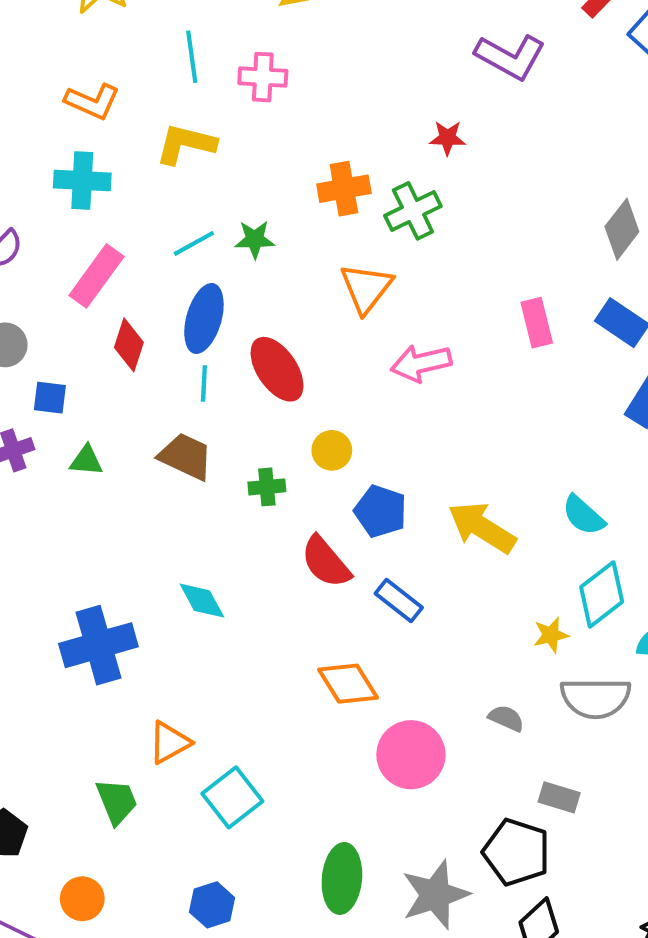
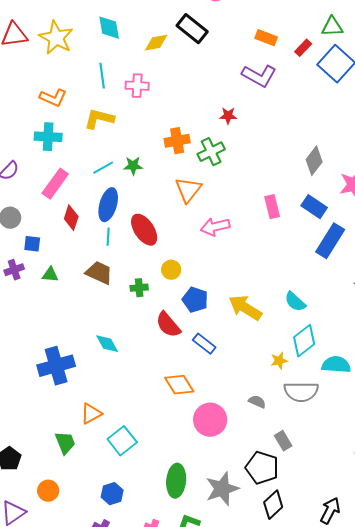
gray rectangle: (559, 797) -> (283, 441), turned 42

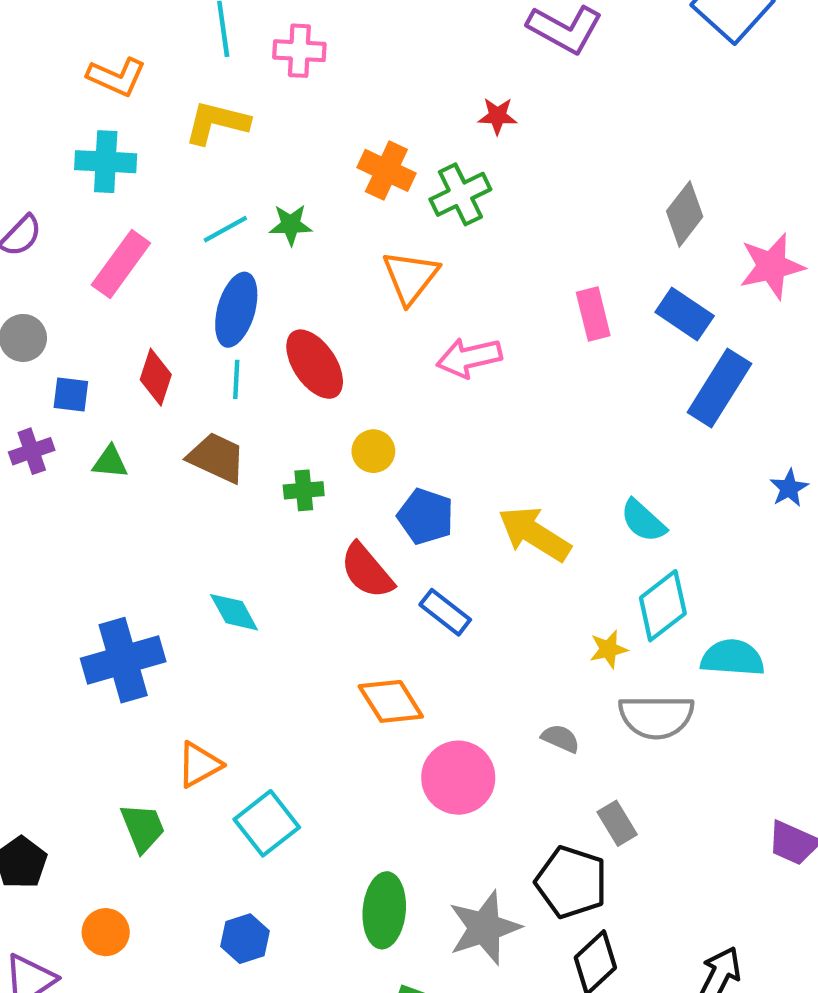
orange cross: (177, 141) -> (386, 170), turned 35
red diamond: (71, 218) -> (156, 377), moved

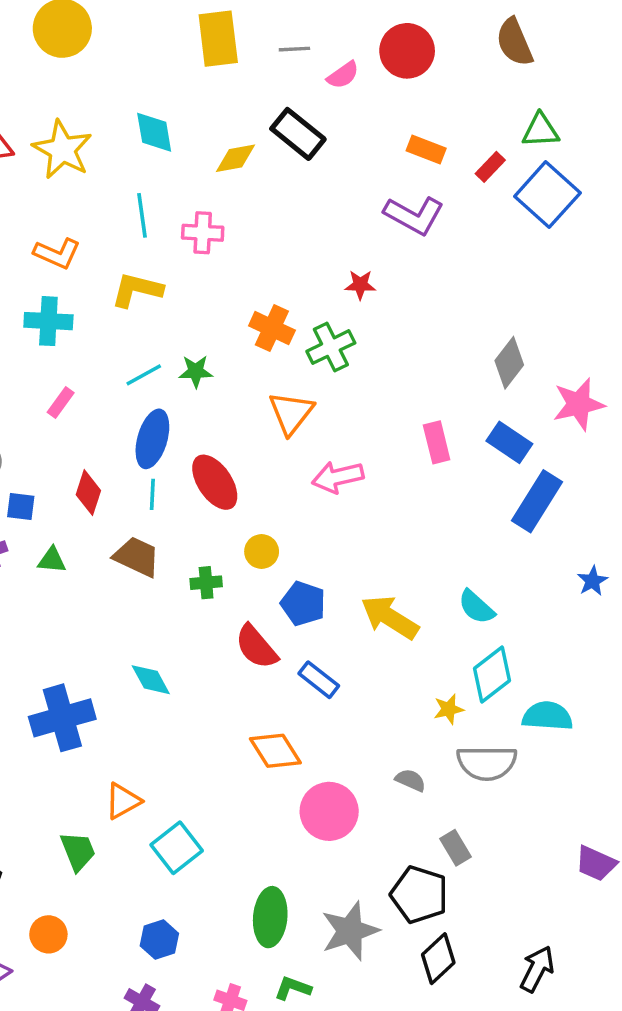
pink rectangle: (121, 264) -> (61, 403), size x0.6

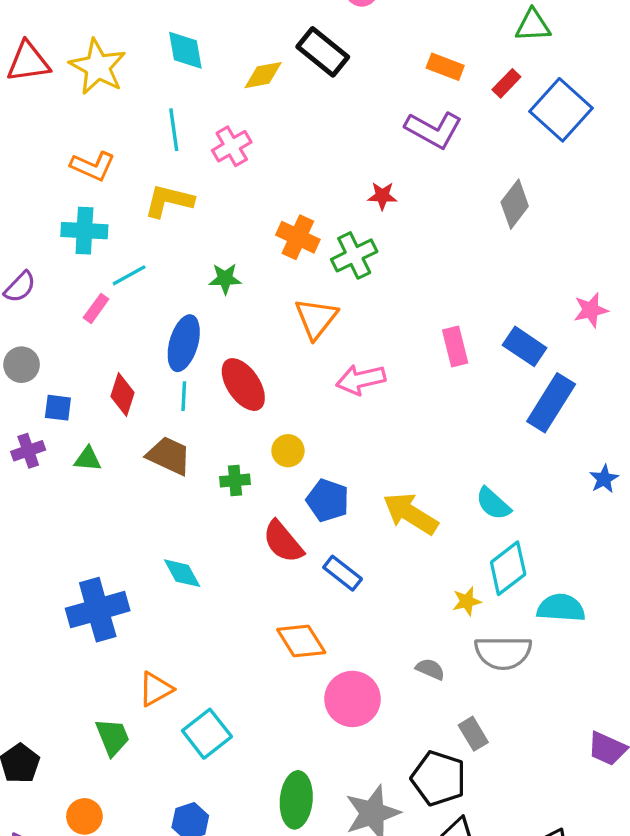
green triangle: (540, 131) -> (533, 25), moved
pink cross: (203, 233) -> (232, 146), turned -33
gray diamond: (509, 363) -> (515, 204), moved
cyan line: (144, 375) -> (129, 275), moved
pink star: (579, 404) -> (591, 310), size x0.7

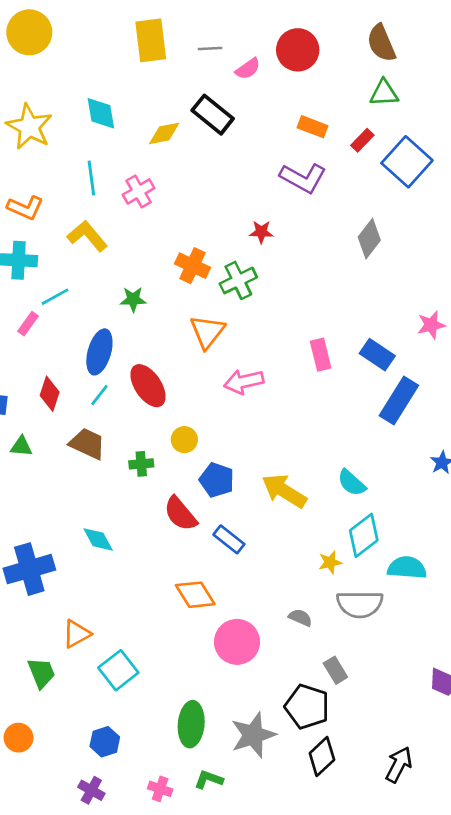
yellow L-shape: (169, 201) -> (87, 236), turned 36
cyan line: (184, 396) -> (99, 395), turned 35

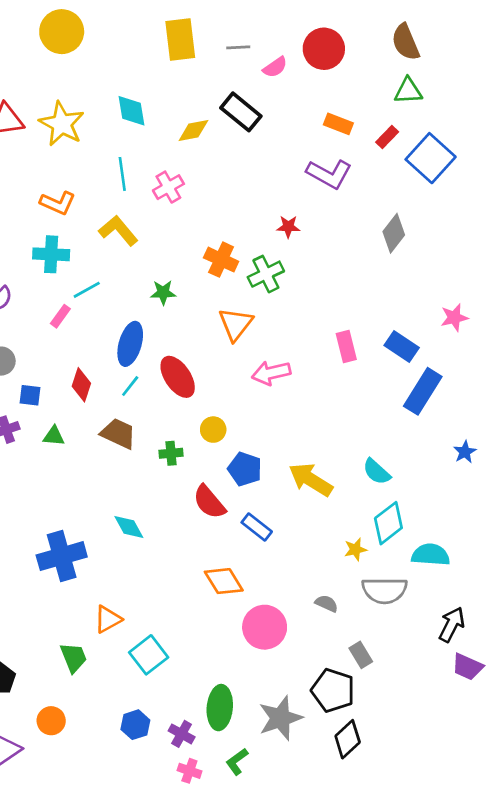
black arrow: (399, 765) -> (452, 625), moved
green L-shape: (209, 779) -> (237, 762), turned -56
purple cross: (91, 790) -> (182, 734), moved

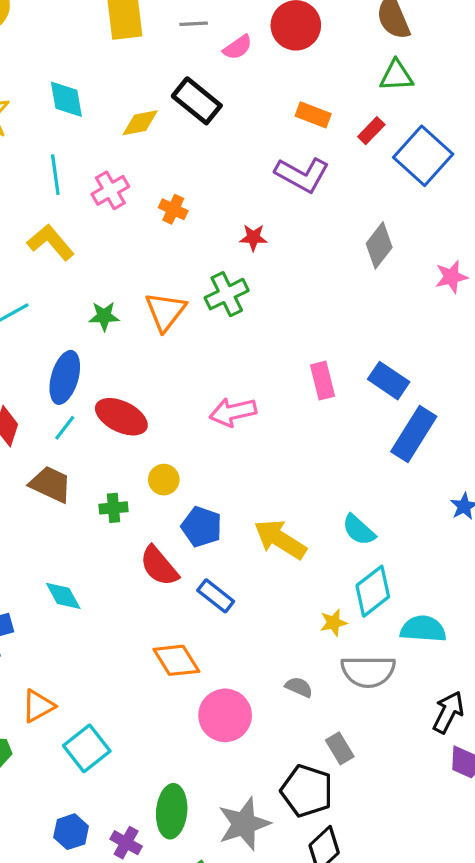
orange cross: (221, 260) -> (173, 209), moved, size x0.7
pink star: (454, 318) -> (451, 277), moved
orange triangle: (236, 324) -> (165, 311), moved
red ellipse: (178, 377) -> (121, 417), turned -30

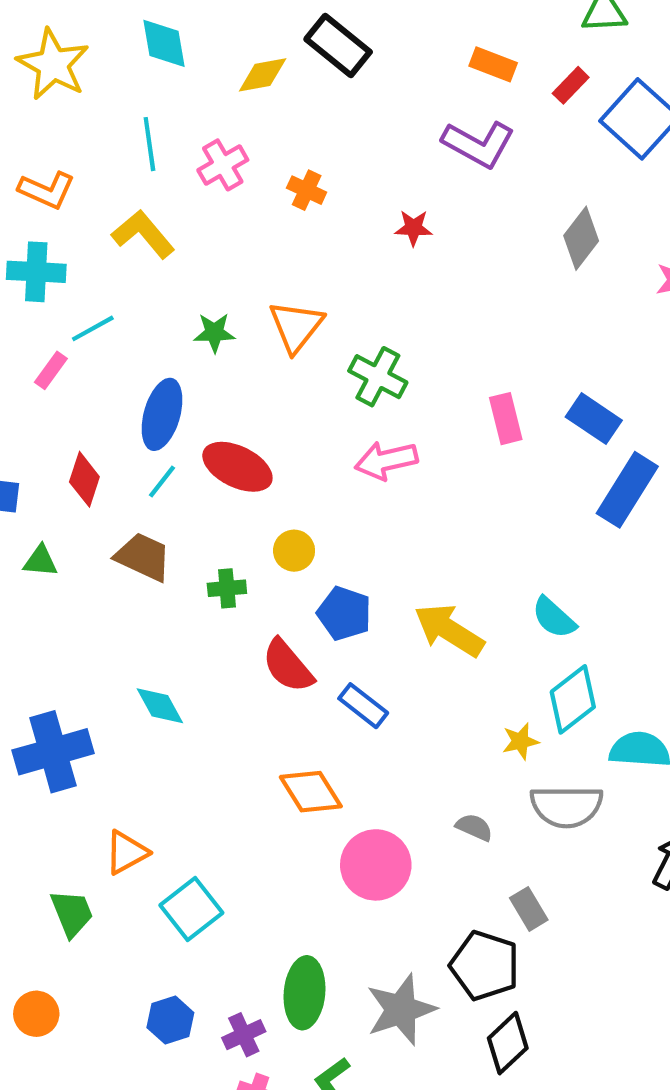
green cross: (227, 294) -> (378, 377), moved, turned -36
purple cross: (126, 843) -> (244, 1035), turned 36

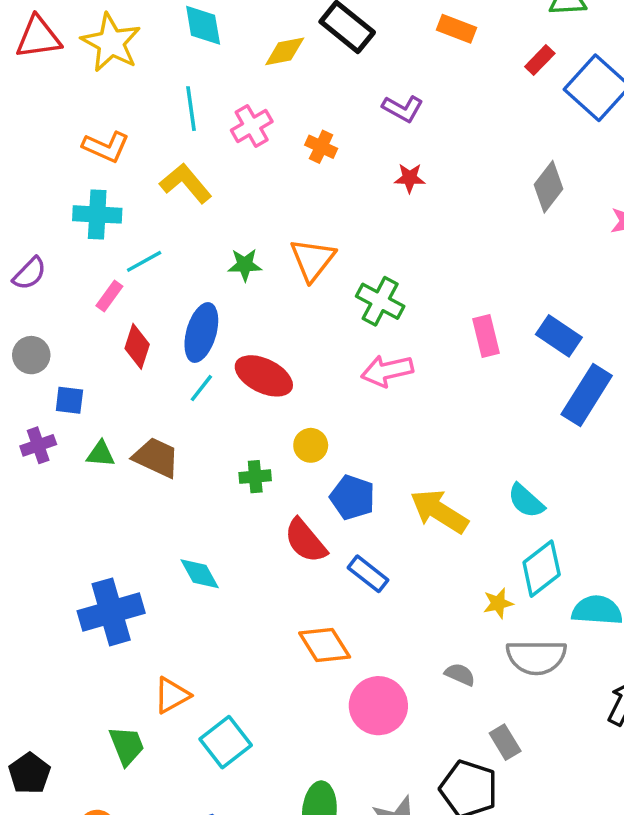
orange rectangle: (493, 64) -> (456, 29), moved
purple L-shape: (478, 144) -> (403, 109), moved, size x0.7
red diamond: (84, 479) -> (137, 346), moved
brown trapezoid: (143, 557) -> (156, 457), moved

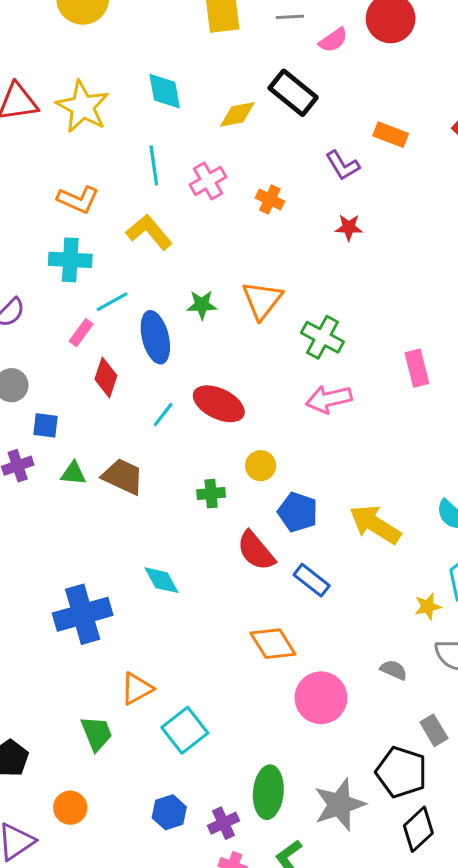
orange rectangle: (456, 29) -> (391, 135), moved
purple L-shape: (403, 109) -> (343, 165), turned 30
blue ellipse: (201, 333) -> (155, 337), moved, turned -30

